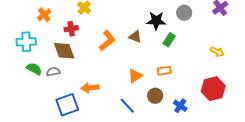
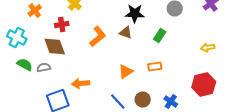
black star: (156, 21) -> (135, 14), moved
cyan cross: (26, 42) -> (17, 38), turned 30
yellow arrow: (217, 52) -> (208, 48), turned 144
brown circle: (155, 96) -> (143, 100), moved

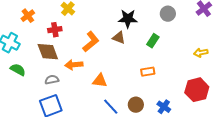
gray semicircle: (44, 68) -> (52, 80), moved
orange triangle: (126, 72) -> (100, 81), moved, turned 42
orange arrow: (81, 84) -> (74, 65), moved

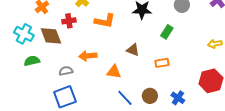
brown triangle: (119, 38) -> (133, 50), moved
orange L-shape: (91, 42) -> (105, 21), moved, turned 50
brown diamond: (48, 52) -> (51, 36), moved
green semicircle: (18, 70) -> (32, 61), turned -42

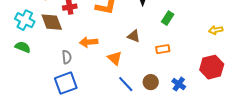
green semicircle: (32, 61) -> (23, 47), moved, turned 35
gray semicircle: (66, 71) -> (67, 57), turned 96
orange triangle: (114, 72) -> (115, 58), turned 35

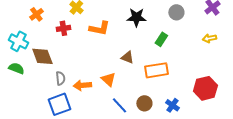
brown diamond: (52, 22) -> (42, 56), moved
yellow arrow: (216, 30) -> (209, 38), moved
orange arrow: (89, 42) -> (82, 85), moved
orange rectangle: (163, 49) -> (156, 70), size x1.6

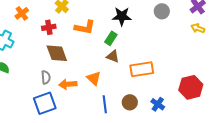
yellow arrow: (209, 38) -> (198, 28), moved, turned 32
green rectangle: (161, 39) -> (111, 38), moved
brown diamond: (42, 56) -> (57, 53), moved
blue line: (119, 105) -> (105, 104), turned 36

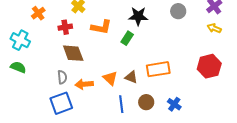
brown triangle: (113, 56) -> (131, 77), moved
red hexagon: (191, 87) -> (209, 66), moved

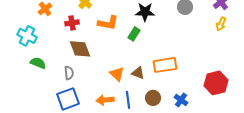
yellow arrow: (214, 28) -> (221, 24), turned -88
red hexagon: (209, 66) -> (216, 83), moved
green semicircle: (18, 67) -> (38, 63), moved
orange arrow: (84, 84) -> (105, 100), moved

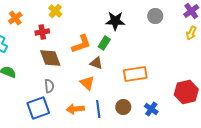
orange L-shape: (108, 23) -> (81, 44), moved, turned -30
gray semicircle: (69, 73) -> (49, 86), moved
brown triangle: (138, 73) -> (96, 63), moved

